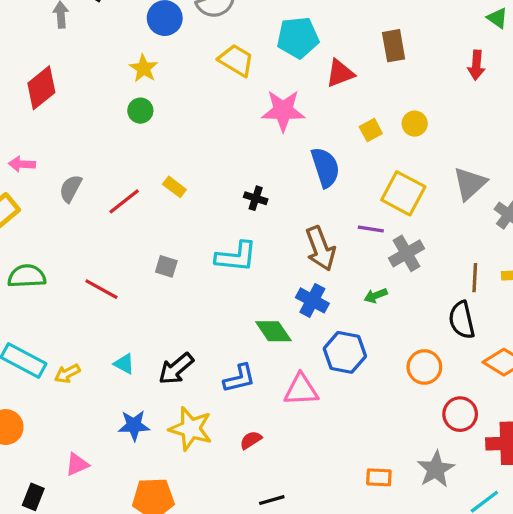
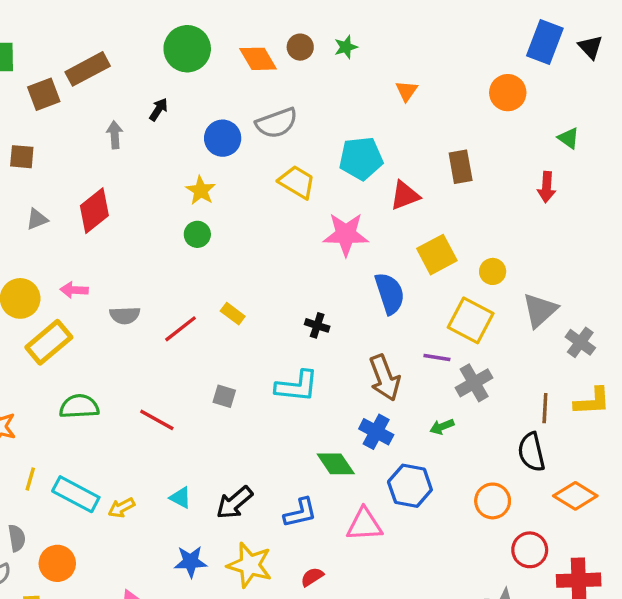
yellow circle: (415, 124) -> (493, 271), moved
yellow square: (371, 130) -> (437, 255), size x1.6
gray semicircle: (71, 188) -> (125, 315), turned -120

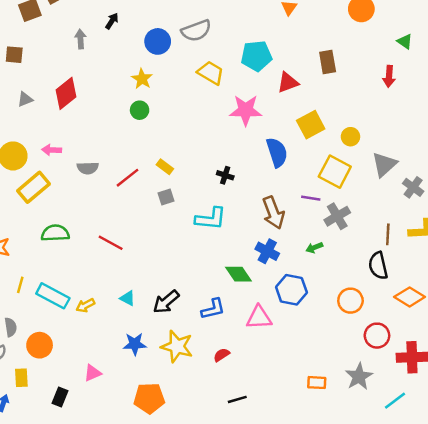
gray square: (224, 396) -> (166, 197), moved, turned -35

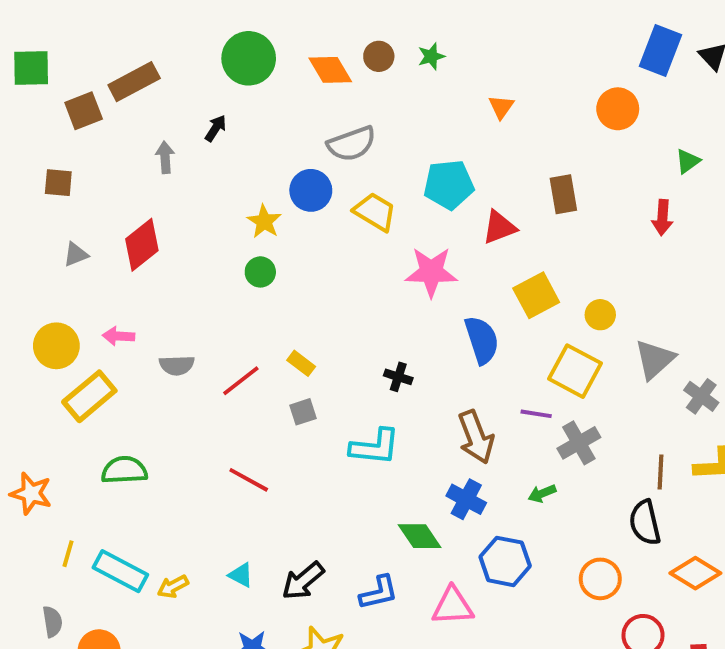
blue circle: (158, 41) -> (311, 190), moved
green triangle: (405, 41) -> (688, 161), turned 49
red line: (111, 243) -> (249, 480), moved

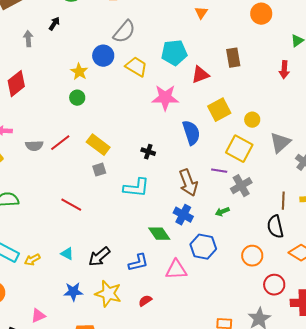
gray semicircle: (352, 144) -> (124, 32), turned -30
yellow rectangle: (301, 363) -> (98, 145), size x1.6
red line: (241, 381) -> (60, 143), moved

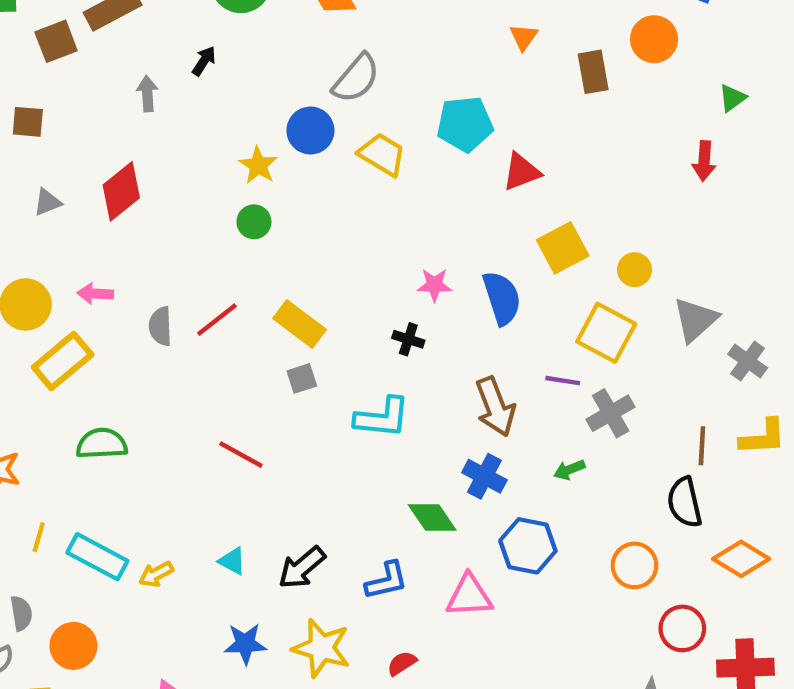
brown rectangle: (233, 58) -> (593, 72), moved
pink star: (165, 98) -> (434, 285), moved, size x0.6
gray semicircle: (34, 146) -> (160, 326), turned 90

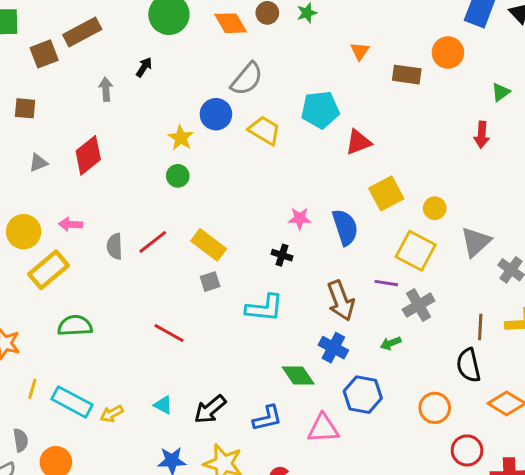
brown rectangle: (593, 72) -> (407, 75), turned -72

